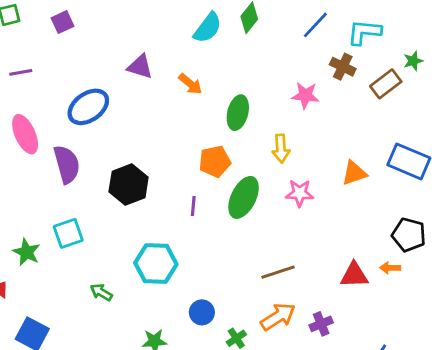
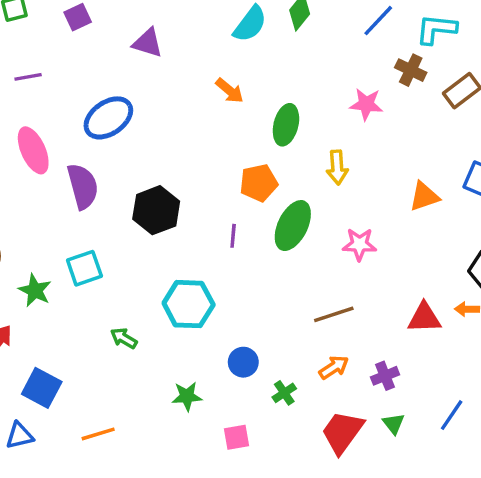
purple triangle: (140, 67) -> (148, 43), moved
pink star: (300, 193) -> (359, 244), moved
orange arrow: (278, 317) -> (334, 367), size x0.7

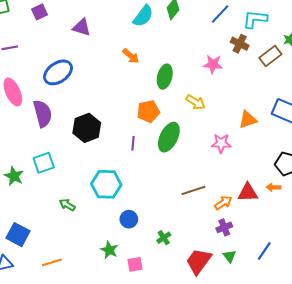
yellow arrow: (337, 167) -> (196, 102), turned -54
pink star: (359, 244) -> (221, 143), moved
blue circle: (243, 362) -> (129, 219), moved
orange arrow: (334, 367) -> (223, 203), moved
green star: (187, 396) -> (109, 250), moved, turned 30

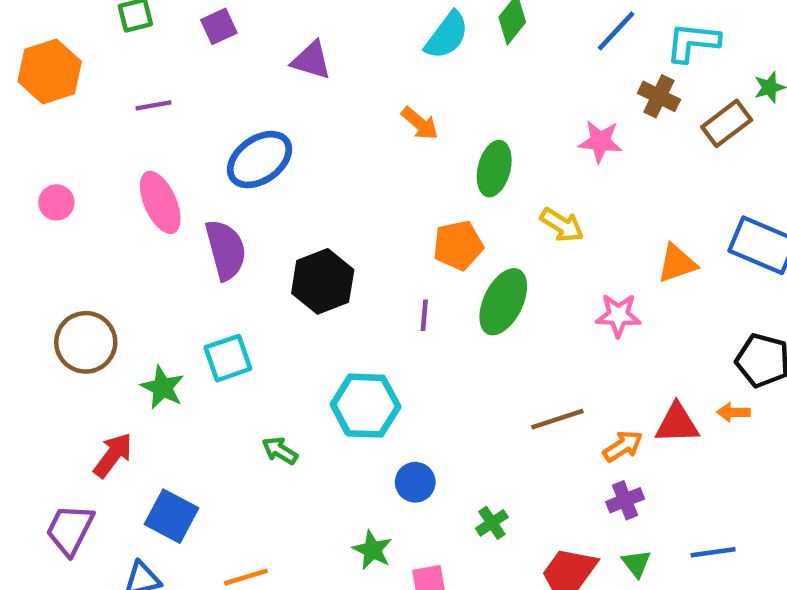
blue line: (264, 251) -> (713, 552), turned 48

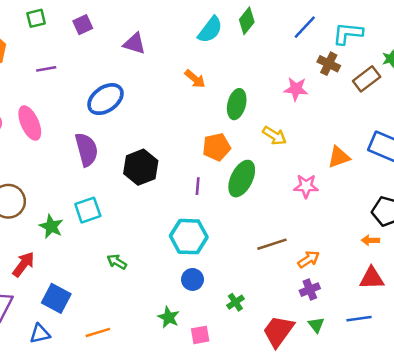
pink ellipse: (160, 202) -> (30, 123), moved
cyan hexagon: (366, 406) -> (189, 237), moved
red triangle: (677, 424) -> (372, 278), moved

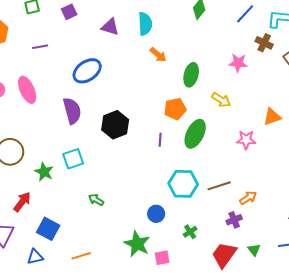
cyan semicircle: (210, 30) -> (145, 24), moved, turned -40
cyan hexagon: (189, 237) -> (183, 184), moved
purple cross: (310, 290) -> (234, 220), moved
green star: (169, 317) -> (137, 244), size x1.5

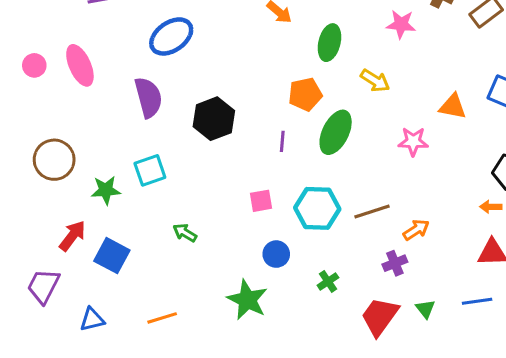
orange triangle: (272, 117) -> (453, 106), turned 30
green star: (44, 172) -> (106, 190), turned -30
blue square: (48, 229) -> (112, 256), moved
pink square: (162, 258) -> (261, 201), moved

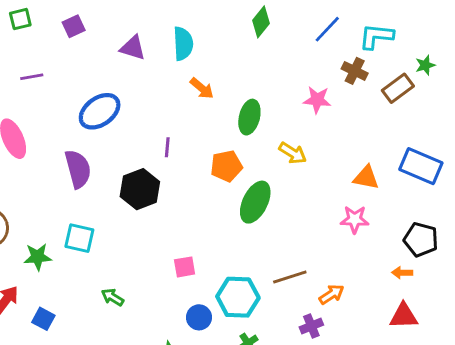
purple line: (282, 141) -> (167, 147), moved
pink star: (413, 141) -> (355, 219), moved
cyan square: (150, 170) -> (79, 238), turned 32
cyan hexagon: (317, 208) -> (238, 297), moved
blue square: (112, 256) -> (43, 319), size x0.7

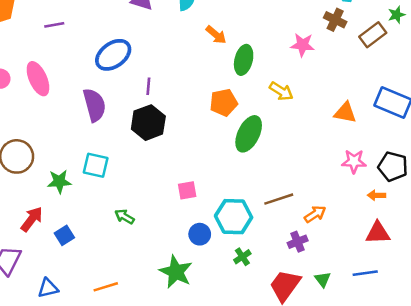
orange arrow: (202, 88) -> (216, 35), moved
purple line: (167, 147) -> (148, 86), moved
pink star: (355, 219) -> (354, 161), moved
blue square: (43, 319) -> (64, 235), turned 30

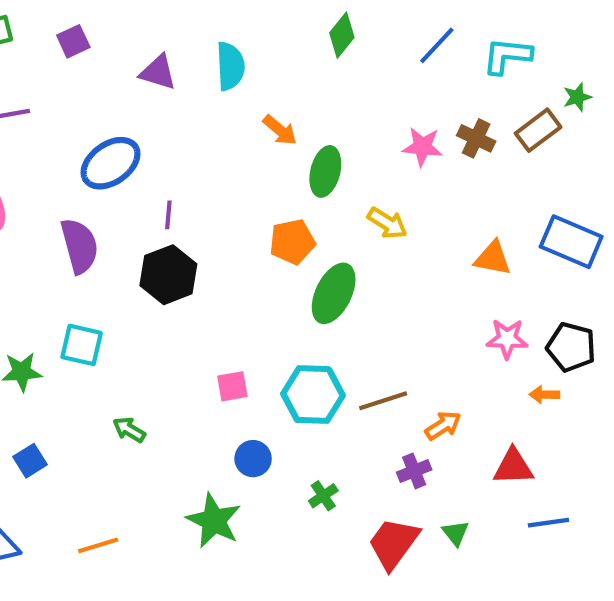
brown cross: (335, 20) -> (476, 138), moved
cyan hexagon: (234, 217) -> (313, 395), moved
red triangle: (378, 233) -> (513, 467), moved
blue line: (365, 273) -> (548, 523), moved

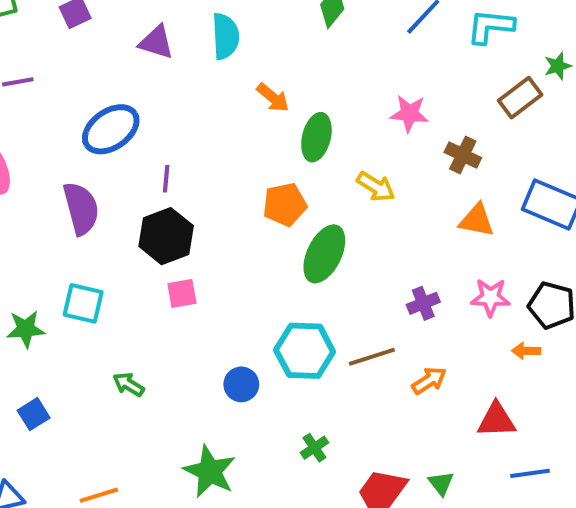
brown cross: (476, 138) -> (463, 155), moved
pink square: (232, 386) -> (182, 293), moved
blue circle: (253, 459) -> (241, 384), moved
purple cross: (414, 471) -> (423, 303), moved

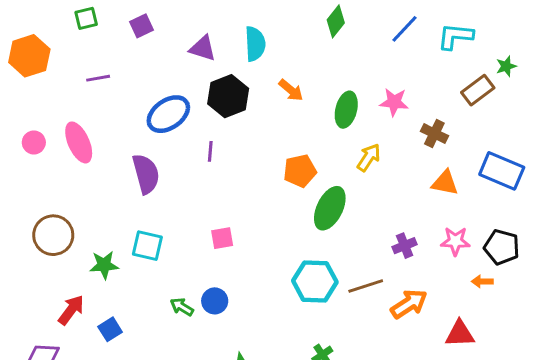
green ellipse: (316, 137) -> (346, 110), moved
yellow arrow: (376, 187) -> (369, 157), turned -88
black hexagon: (166, 236) -> (228, 96), moved
orange arrow: (429, 380) -> (409, 304), size x1.4
blue circle: (241, 384) -> (215, 301), moved

